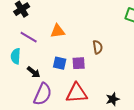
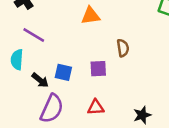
orange triangle: (58, 31) -> (91, 16), moved
blue square: (60, 63) -> (63, 72), moved
red triangle: (77, 93) -> (96, 107), size x0.6

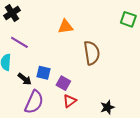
brown semicircle: (123, 48) -> (92, 53), size x1.6
purple square: (98, 69) -> (63, 83), moved, turned 32
red triangle: (96, 107) -> (70, 101), turned -32

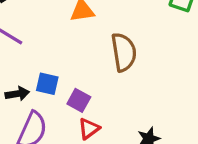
black arrow: (25, 79) -> (17, 94), turned -48

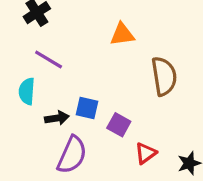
red triangle: (89, 129) -> (146, 153), moved

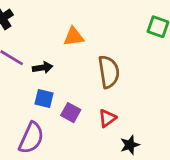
black arrow: (57, 118) -> (43, 68), moved
red triangle: (146, 153) -> (107, 118), moved

